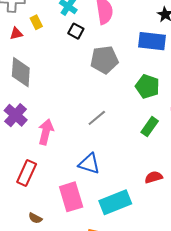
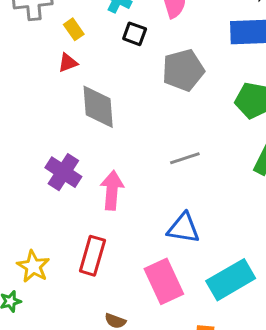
red triangle: (16, 34) -> (68, 63), moved
gray diamond: (21, 72) -> (98, 107), moved
gray line: (97, 118) -> (185, 158), turned 30

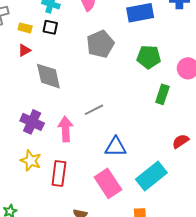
yellow rectangle: (74, 29) -> (25, 28), turned -32
black square: (135, 34) -> (50, 27), moved
gray line: (185, 158) -> (94, 110), moved
yellow star: (33, 266) -> (31, 161), moved

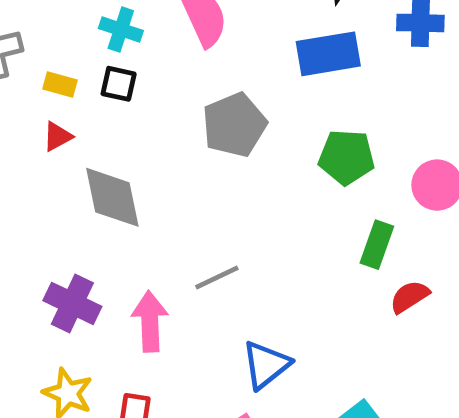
red semicircle: (181, 141) -> (410, 297), moved
blue triangle: (116, 147) -> (266, 365), turned -40

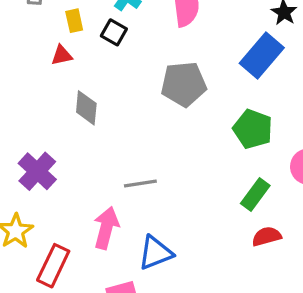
blue rectangle: (328, 54) -> (262, 55), turned -57
yellow rectangle: (60, 84) -> (74, 21), turned 45
gray diamond: (112, 197) -> (86, 108), size x0.7
pink arrow: (150, 321) -> (106, 228), moved

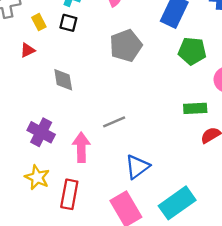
red triangle: (62, 55) -> (27, 50), moved
green pentagon: (253, 129) -> (192, 51), moved
green rectangle: (255, 194) -> (195, 108), turned 65
pink arrow: (106, 228) -> (81, 147), moved

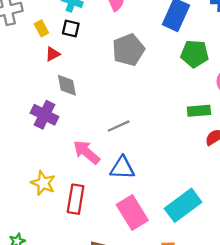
red triangle: (27, 50) -> (53, 54), moved
purple cross: (41, 132) -> (45, 115), moved
pink arrow: (81, 147) -> (86, 152), turned -48
blue triangle: (137, 167) -> (122, 168), moved, turned 40

